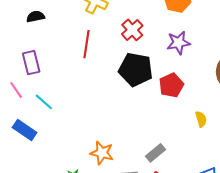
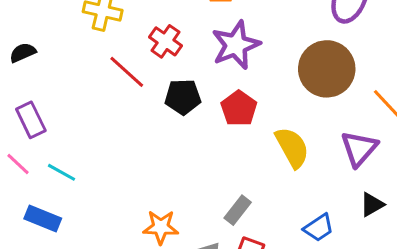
purple star: (178, 43) -> (236, 45), size x1.4
red line: (87, 44) -> (127, 72), moved, turned -44
black pentagon: (136, 69) -> (183, 97), size x0.7
yellow semicircle: (201, 119) -> (292, 147), size x1.8

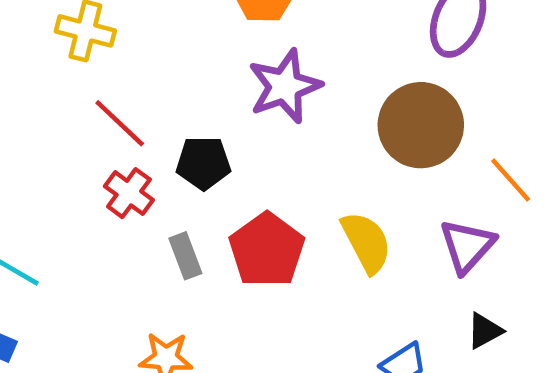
red cross: (166, 41) -> (129, 193), moved
red pentagon: (239, 108) -> (267, 250), moved, size x1.4
gray rectangle: (238, 210) -> (185, 256), moved, turned -60

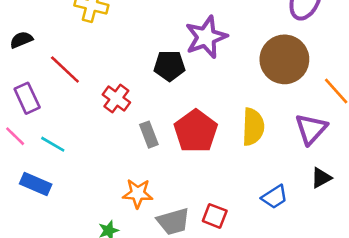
red line: (120, 123) -> (65, 70), moved
black pentagon: (203, 163) -> (170, 66), moved
yellow semicircle: (366, 242) -> (253, 127), turned 30

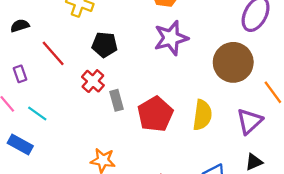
black pentagon: (170, 66) -> (105, 45), moved
purple rectangle: (27, 98) -> (20, 74), size x0.7
gray rectangle: (149, 135) -> (117, 100), moved

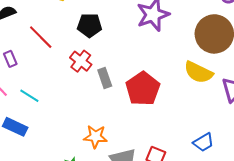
yellow semicircle: (202, 115) -> (198, 72), moved, turned 112

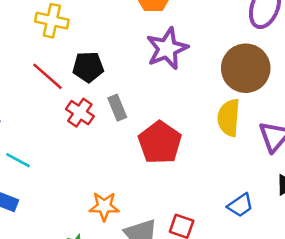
red line: (41, 37) -> (47, 76), moved
yellow semicircle: (198, 72) -> (229, 118), turned 72
gray rectangle: (105, 78) -> (117, 108), moved

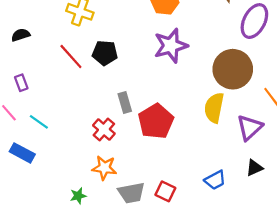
gray rectangle: (117, 108) -> (125, 103), moved
red cross: (80, 113) -> (104, 129), moved

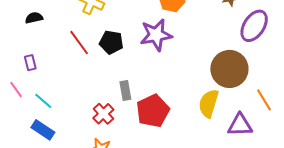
purple star: (171, 46) -> (156, 35), moved
purple triangle: (250, 127) -> (240, 125), turned 36
blue rectangle: (22, 153) -> (43, 130), moved

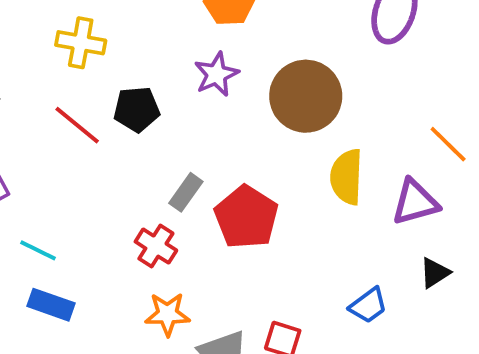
purple star: (156, 35) -> (216, 74), size x0.7
brown circle: (229, 69) -> (306, 96), moved
gray rectangle: (125, 91) -> (186, 192), turned 60

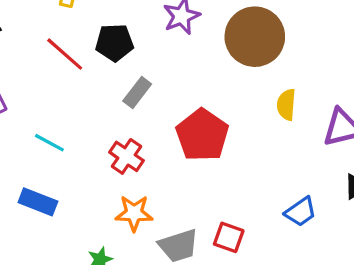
yellow semicircle: (347, 177) -> (286, 105), size x0.7
gray rectangle: (186, 192) -> (137, 92), moved
cyan line: (38, 250) -> (49, 143), moved

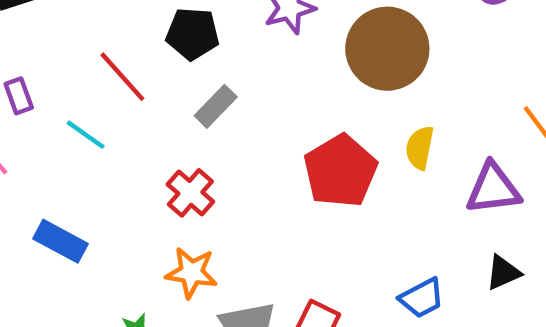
red line: (65, 54) -> (122, 77), moved
red pentagon: (202, 135) -> (340, 171), moved
cyan line: (49, 143) -> (86, 135), moved

